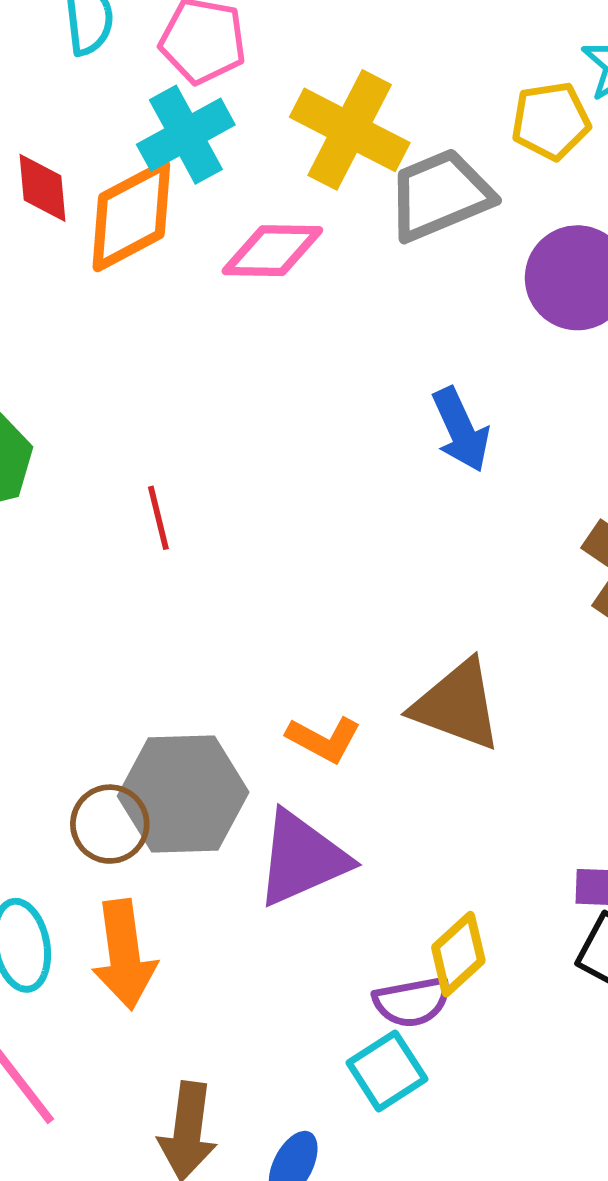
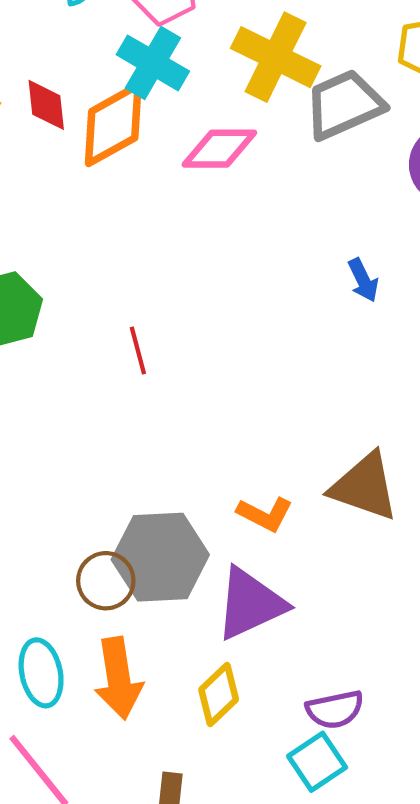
cyan cross: (186, 135) -> (153, 63), turned -30
blue arrow: (461, 430) -> (363, 280), size x0.7
yellow diamond: (458, 954) -> (219, 694), moved

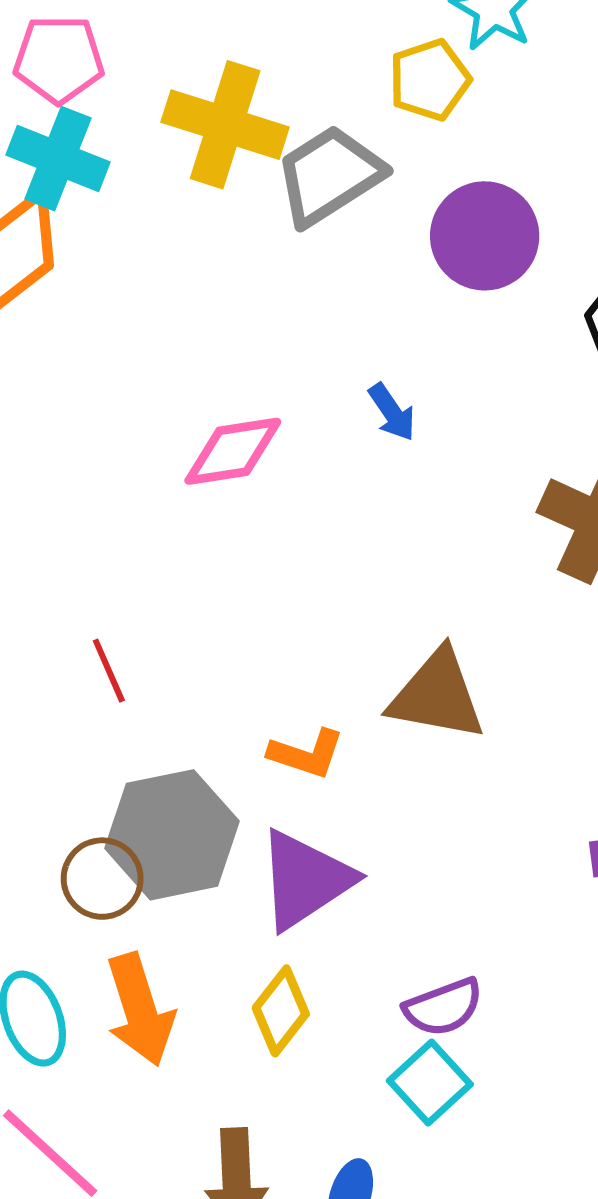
pink diamond: (219, 149) -> (233, 451), moved
red line: (138, 351) -> (109, 671), moved

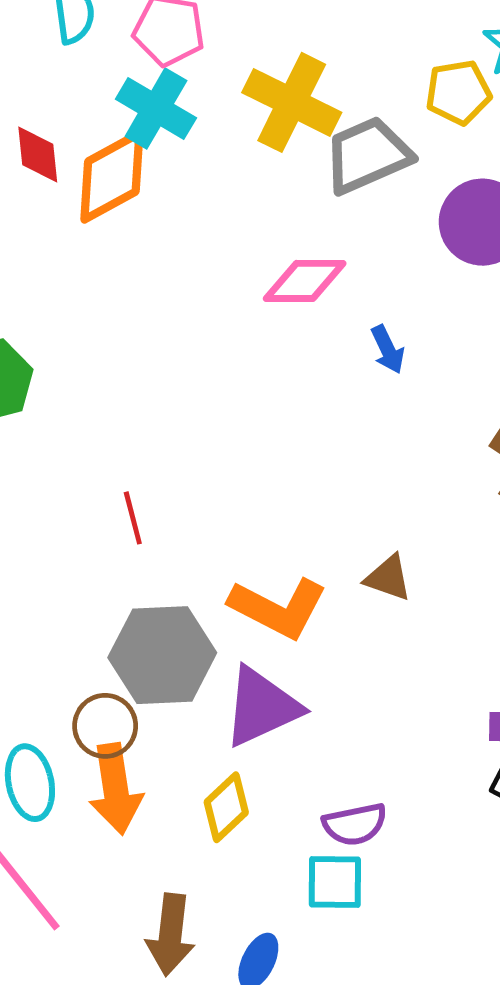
pink diamond: (233, 451) -> (305, 281), moved
brown triangle: (437, 695) -> (388, 578), size x0.6
orange L-shape: (306, 754) -> (278, 608), size x1.6
brown circle: (102, 879) -> (105, 726), moved
cyan square: (430, 1082) -> (335, 882), turned 34

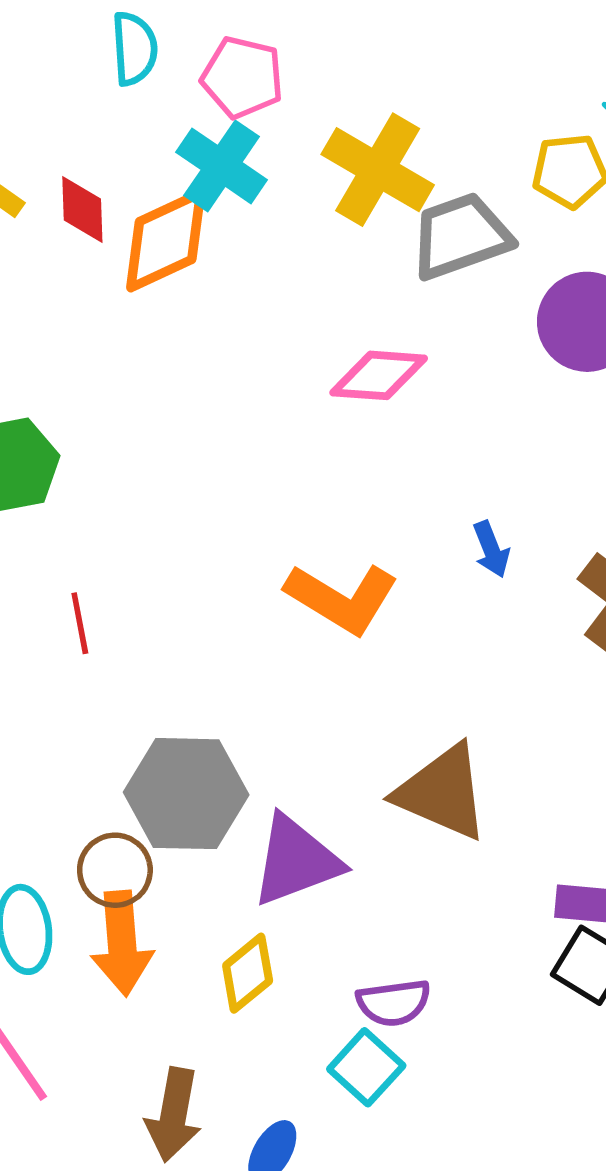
blue arrow: (388, 349) -> (491, 549), moved
red line: (133, 518) -> (80, 623), moved
brown triangle: (388, 578) -> (442, 792), moved, size x1.8
orange L-shape: (278, 608) -> (342, 598), moved
cyan square: (335, 882) -> (366, 1067), turned 38

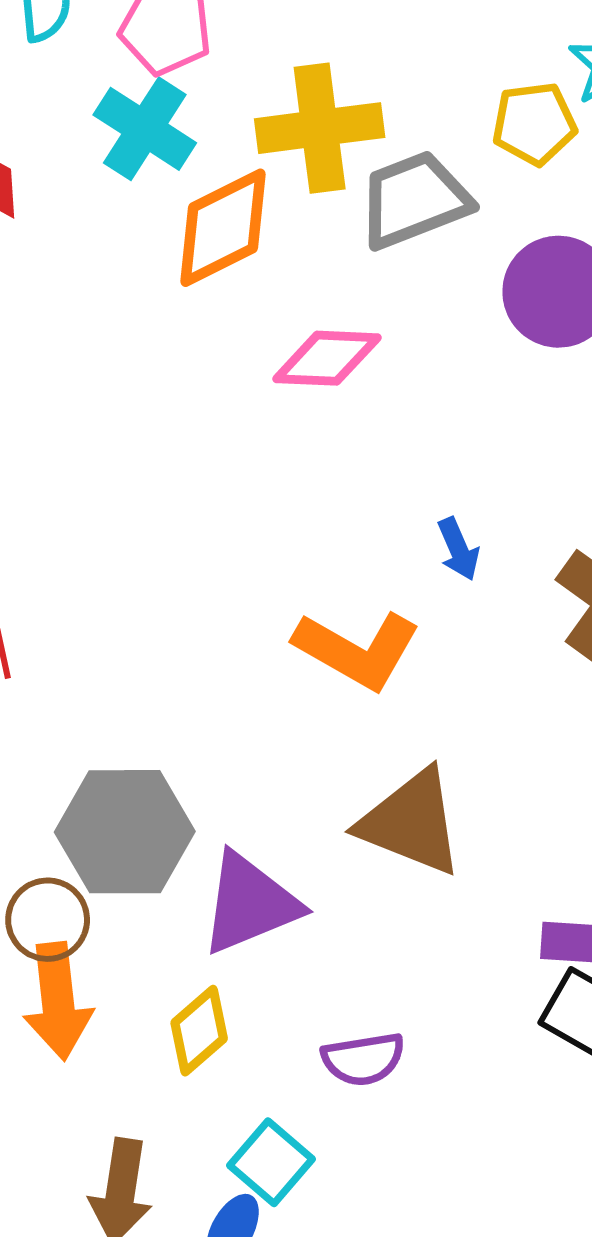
yellow cross: (378, 170) -> (320, 128), turned -36
orange diamond: (166, 241) -> (223, 228), moved
orange L-shape: (342, 598) -> (357, 650), moved
cyan square: (366, 1067) -> (271, 1162), moved

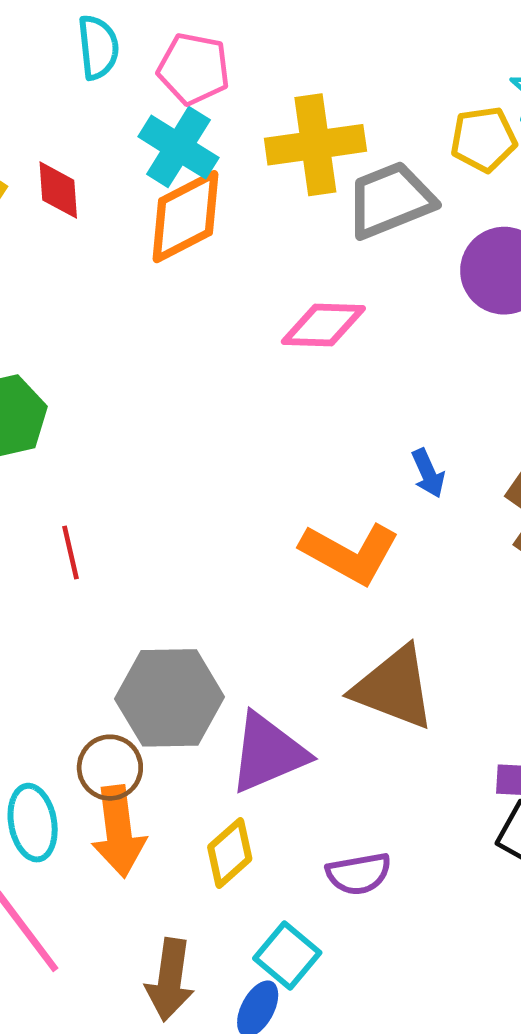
orange diamond: (223, 228) -> (185, 217), moved

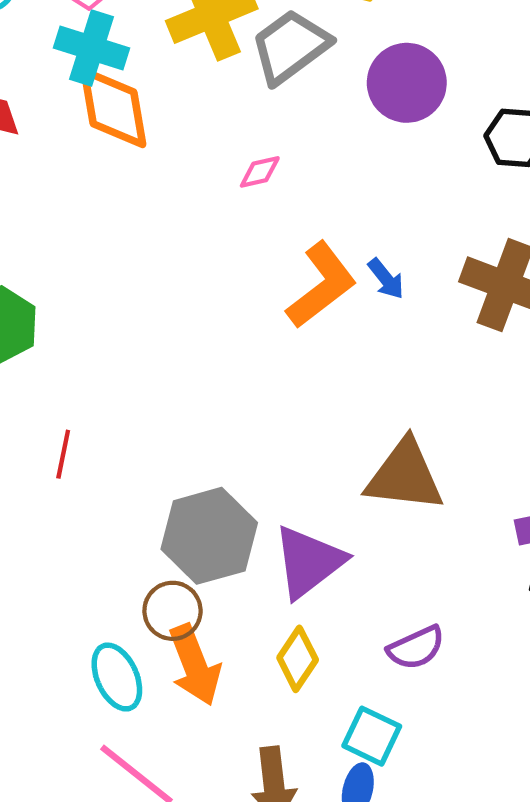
orange diamond: (185, 217) -> (113, 108), turned -58
pink diamond: (323, 325) -> (260, 172), size x0.6
red line: (70, 552) -> (63, 454), moved, turned 39
orange L-shape: (350, 553) -> (321, 285), moved, turned -52

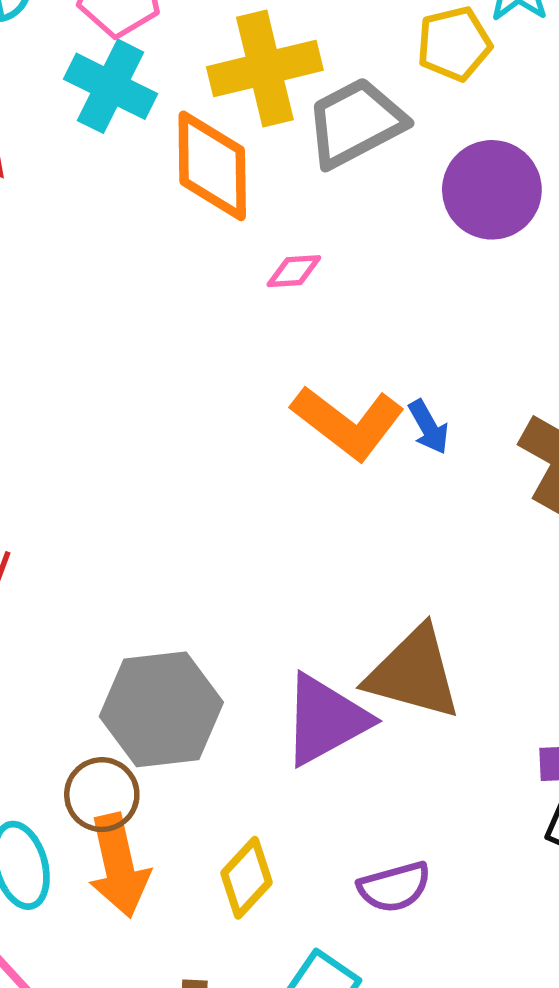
orange diamond: (113, 108) -> (212, 166), moved
orange L-shape: (321, 285) -> (348, 422), turned 66
purple triangle: (309, 562) -> (325, 720), moved

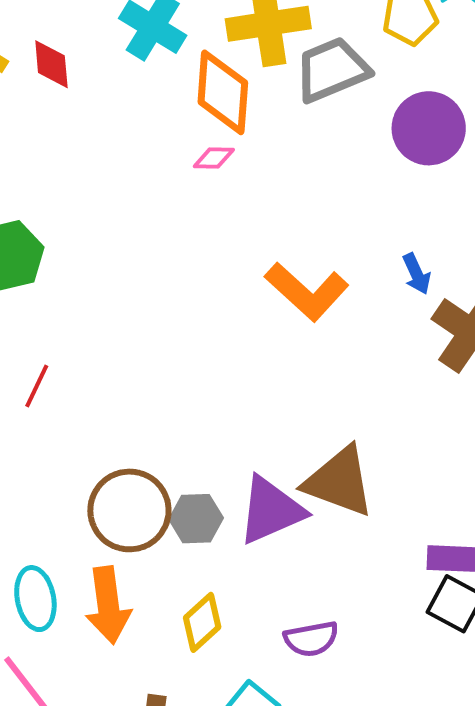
pink diamond: (294, 271) -> (214, 158), moved
blue arrow: (429, 427) -> (416, 274), moved
gray hexagon: (161, 709) -> (196, 519), moved, size x0.6
brown circle: (102, 795) -> (129, 510), moved, size x1.5

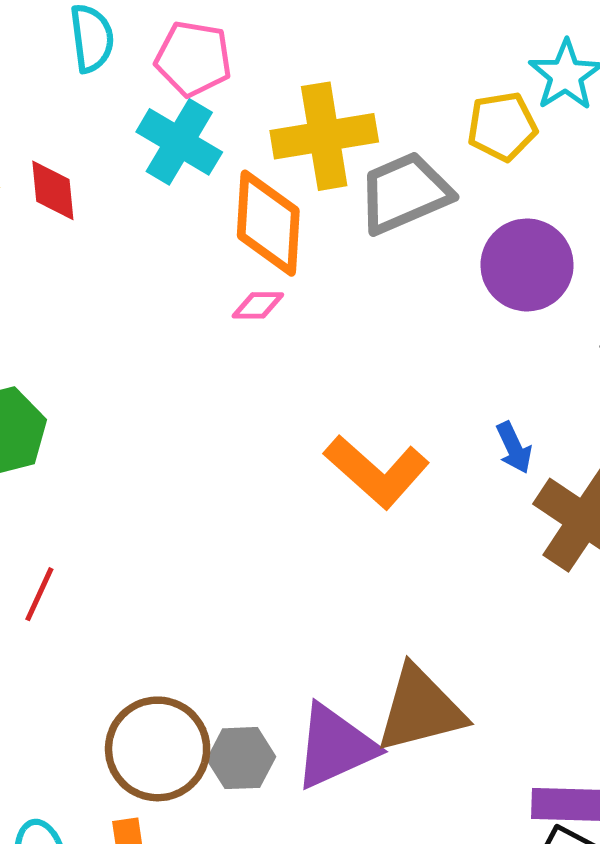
brown triangle: (339, 482) -> (420, 709), turned -34

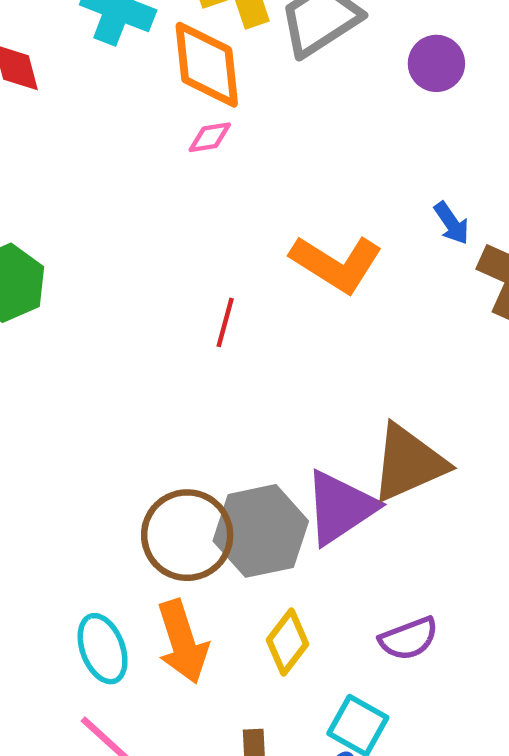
purple circle: (527, 265) -> (436, 63), size x0.7
red line: (39, 594) -> (225, 322), moved
gray hexagon: (241, 758) -> (261, 531), size x1.6

